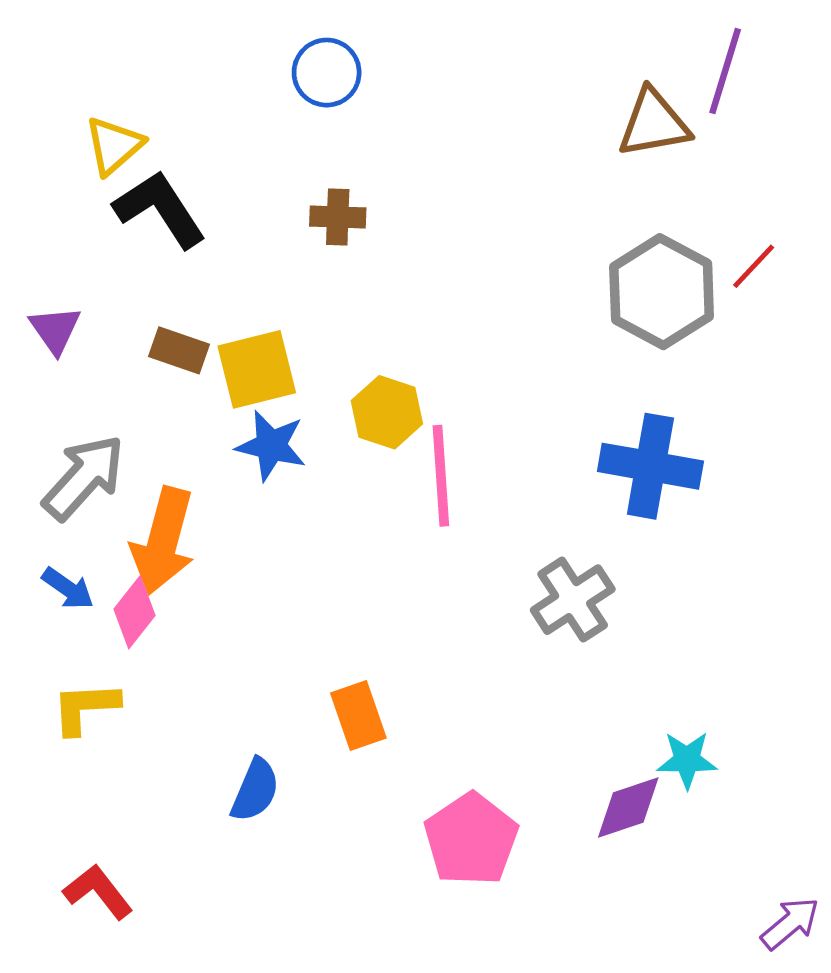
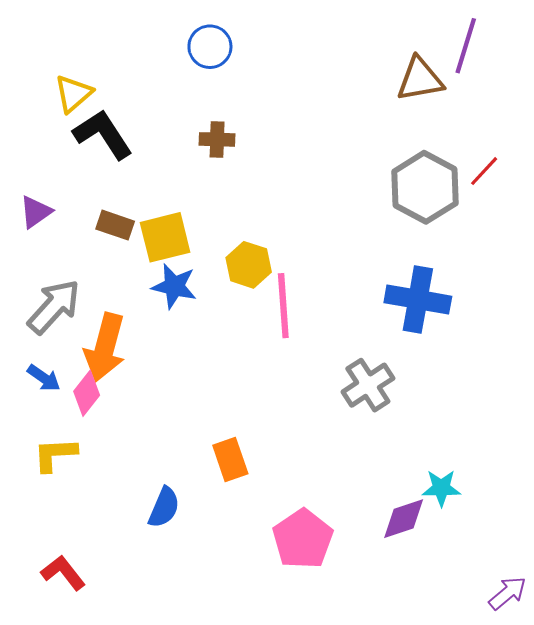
purple triangle: (55, 330) -> (36, 212), turned 30

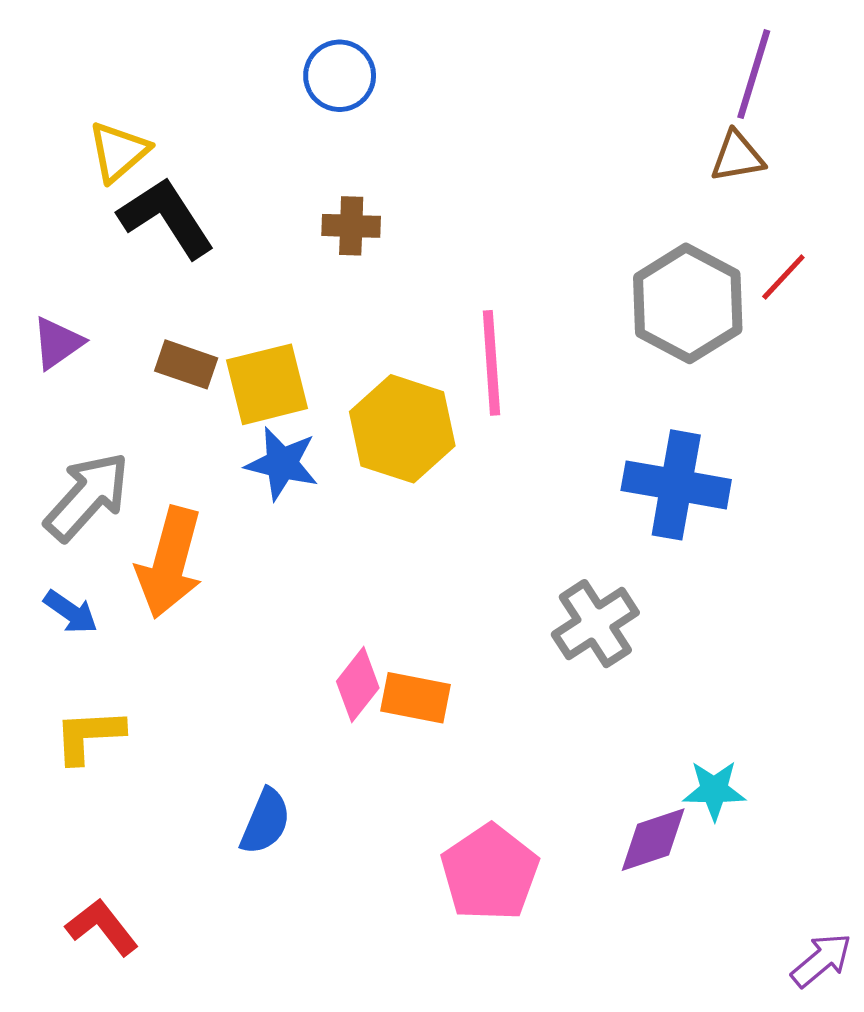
brown triangle: (420, 79) -> (737, 157), moved, size x0.7
yellow hexagon: (249, 265) -> (402, 429), size x1.4
pink line: (283, 306) -> (491, 363), moved
pink diamond: (87, 393) -> (358, 685), moved
orange rectangle: (230, 460) -> (416, 698), moved, turned -60

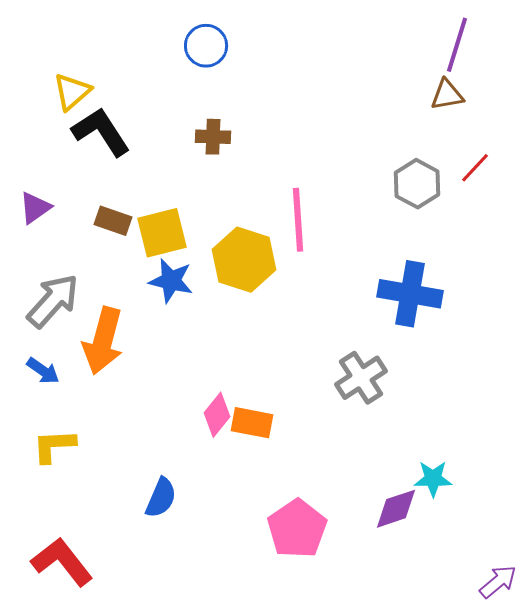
gray hexagon: (688, 303) -> (417, 184), size x0.7
red L-shape: (102, 927) -> (62, 562), size x1.4

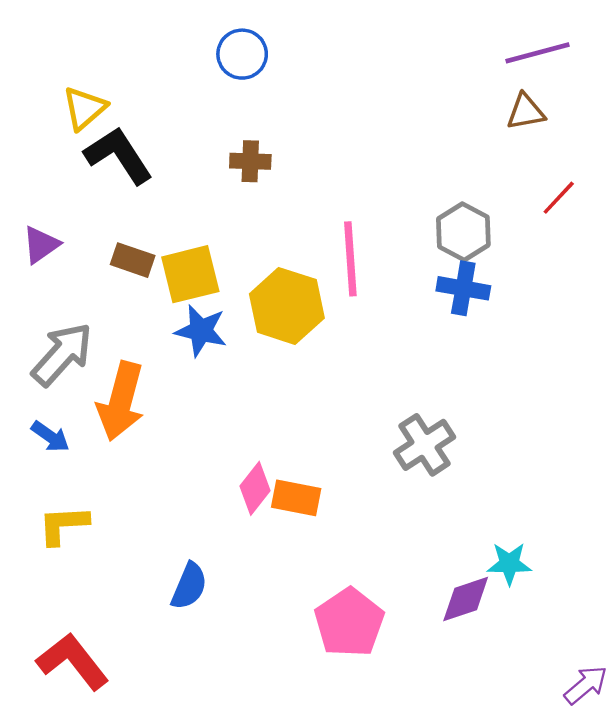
purple line: (457, 45) -> (537, 53), turned 58
gray hexagon: (417, 184) -> (463, 232), moved
blue cross: (410, 294) -> (463, 288), moved, size x0.7

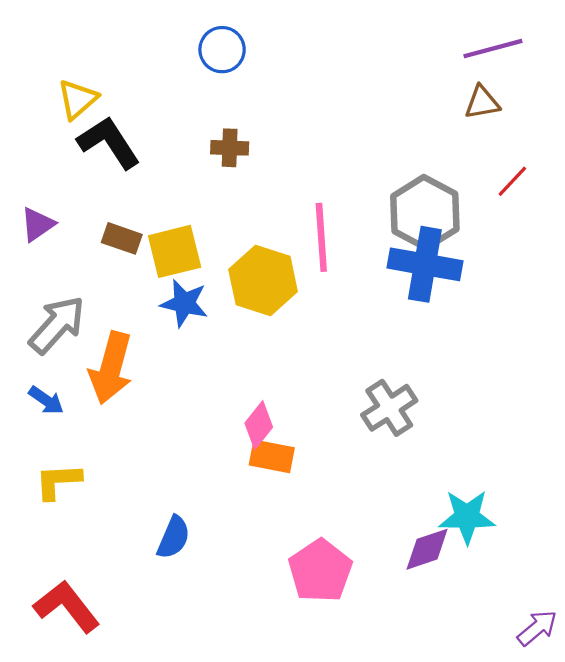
gray hexagon: (463, 232) -> (425, 213), size x1.4
blue cross: (463, 288) -> (425, 264), size x1.5
pink diamond: (255, 488) -> (259, 425), moved
cyan star: (509, 564) -> (467, 517), size x1.4

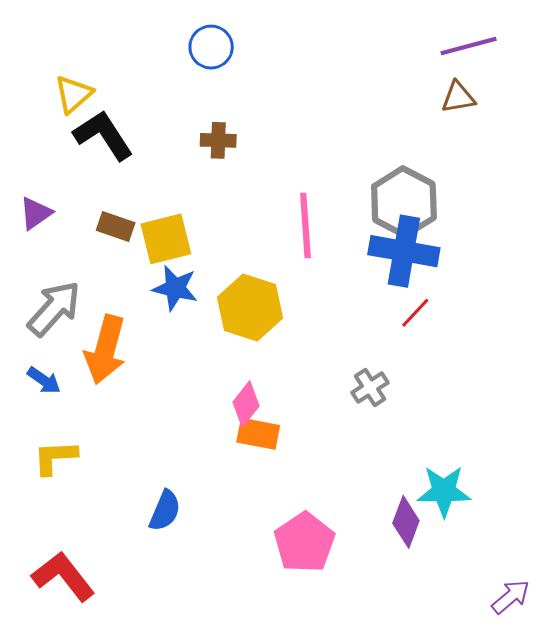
red line: (512, 181) -> (415, 313), moved
yellow hexagon: (263, 281) -> (250, 308), moved
gray cross: (389, 408) -> (370, 388), size x0.7
purple diamond: (427, 549) -> (406, 522), turned -51

